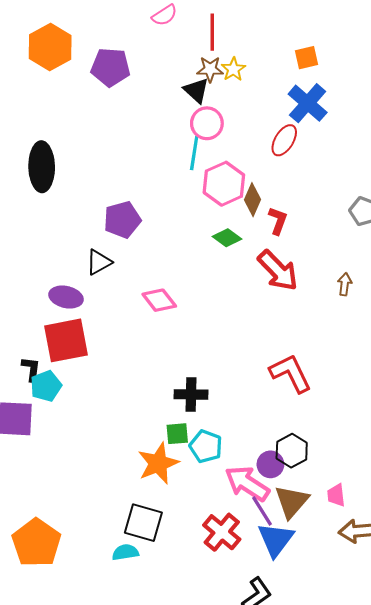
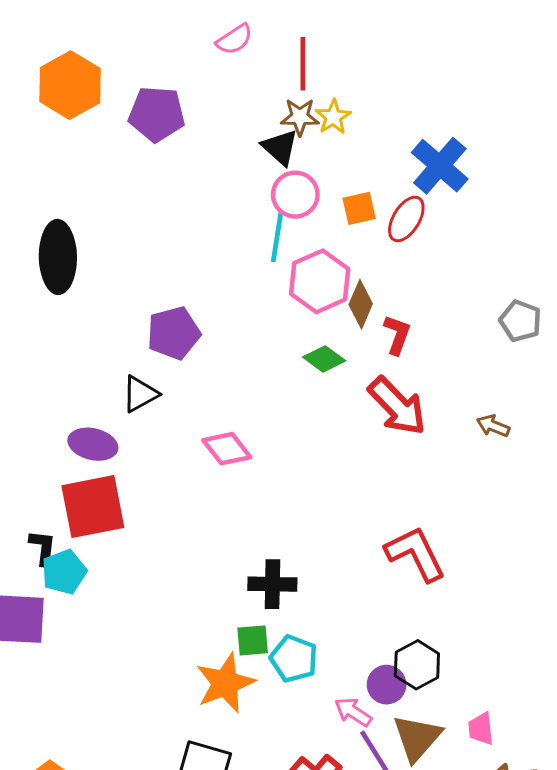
orange square: (306, 58) -> (359, 208), moved
brown arrow: (345, 284) -> (493, 426), turned -75
pink arrow: (247, 483) -> (353, 712), size x0.6

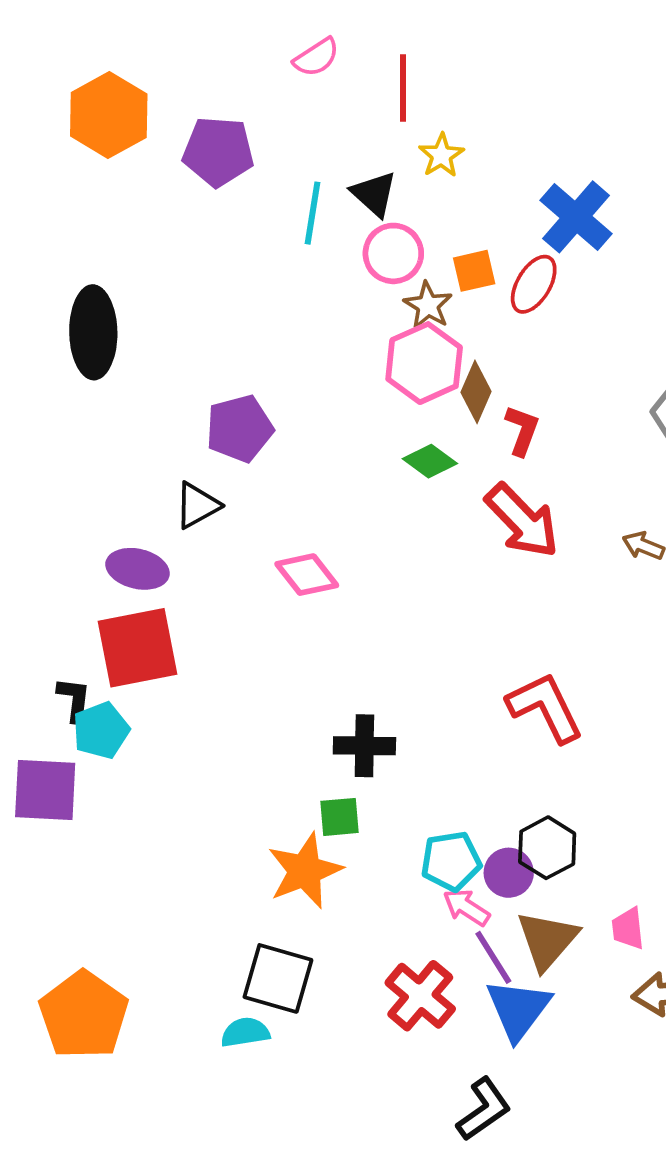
brown star: (300, 117) -> (428, 305), moved, turned 30
cyan line: (277, 237) -> (313, 213), moved
cyan pentagon: (294, 659) -> (451, 861), moved, turned -30

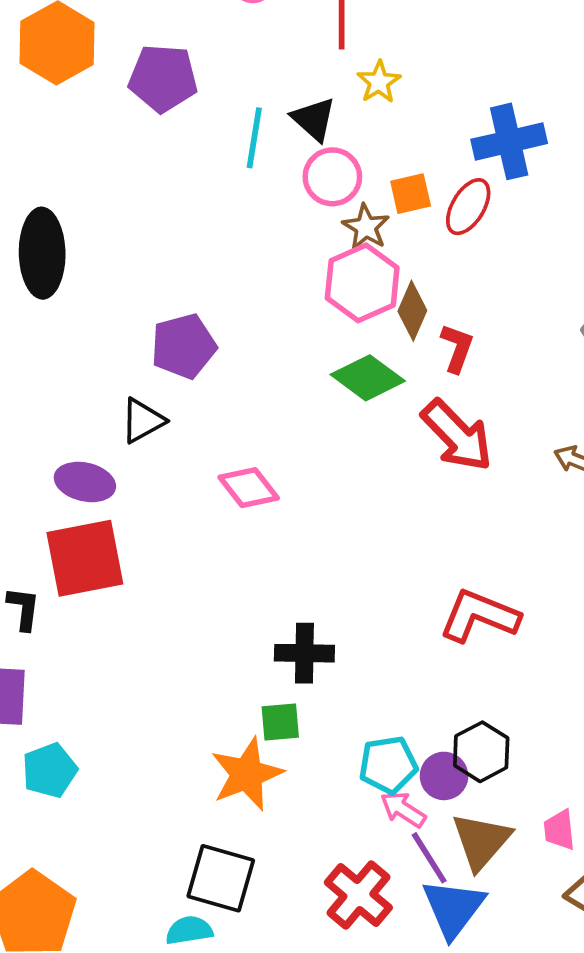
blue cross: (576, 217) -> (509, 141), turned 36
green diamond: (430, 461) -> (368, 378), size x1.4
red L-shape: (545, 707) -> (479, 616), turned -42
cyan pentagon: (101, 730) -> (50, 770), moved

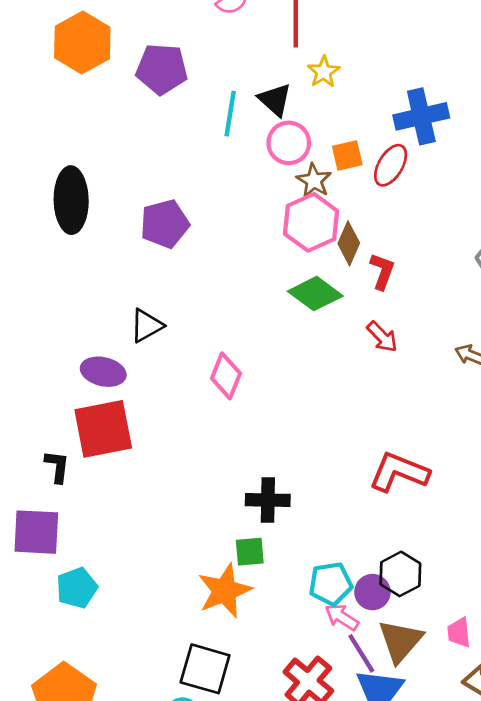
purple pentagon: (184, 346) -> (165, 224), moved
red arrow: (457, 435) -> (382, 337), size x0.6
pink diamond: (249, 488) -> (226, 376), turned 60

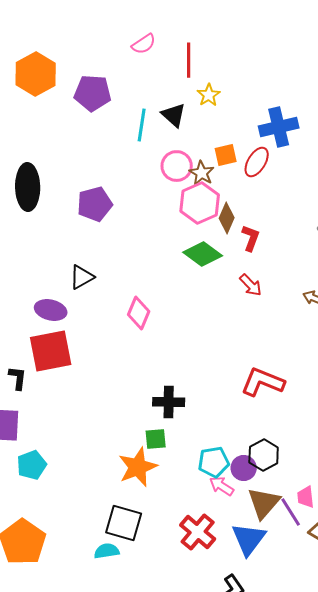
pink circle: (289, 143) -> (177, 166), moved
purple line: (361, 653) -> (291, 512), moved

